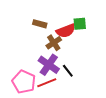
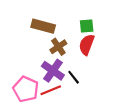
brown rectangle: (40, 24) -> (43, 26), size x1.5
red semicircle: (66, 31) -> (87, 45), moved, turned 132

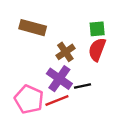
brown rectangle: (43, 26) -> (33, 28), moved
black line: (74, 77) -> (82, 86), turned -64

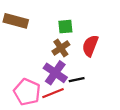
brown rectangle: (33, 28) -> (16, 21), moved
green square: (97, 29) -> (65, 27), moved

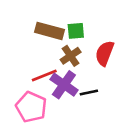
brown rectangle: (16, 21) -> (50, 31), moved
red line: (53, 93) -> (44, 75), moved

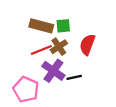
red line: (44, 75) -> (41, 50), moved

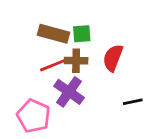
brown cross: (59, 47) -> (76, 61), turned 35
black line: (74, 77) -> (133, 102), moved

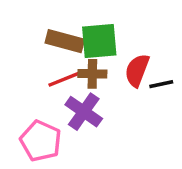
green square: (82, 34) -> (99, 41), size x1.6
black line: (133, 102) -> (161, 84), moved

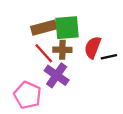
brown rectangle: (65, 41) -> (44, 28), turned -30
red line: (65, 79) -> (44, 53), turned 70

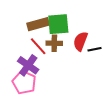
purple cross: (57, 75) -> (28, 65), moved

